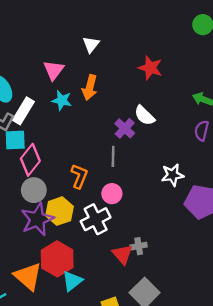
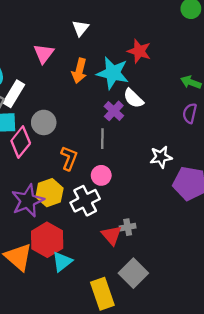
cyan star: (62, 100) -> (113, 73), moved, size x1.6
gray circle: (34, 190) -> (44, 122), moved

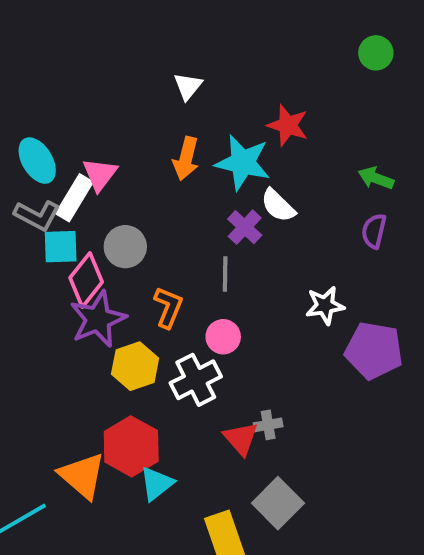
pink triangle: (44, 53) -> (100, 174), moved
purple star: (28, 201) -> (98, 319), moved

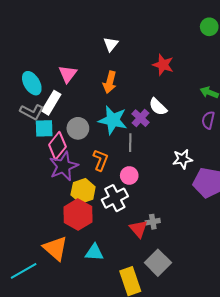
cyan star: (243, 162) -> (113, 120), moved
pink triangle: (100, 174) -> (68, 74), moved
red hexagon: (131, 446) -> (78, 214), moved
cyan triangle: (157, 484) -> (94, 252), turned 42

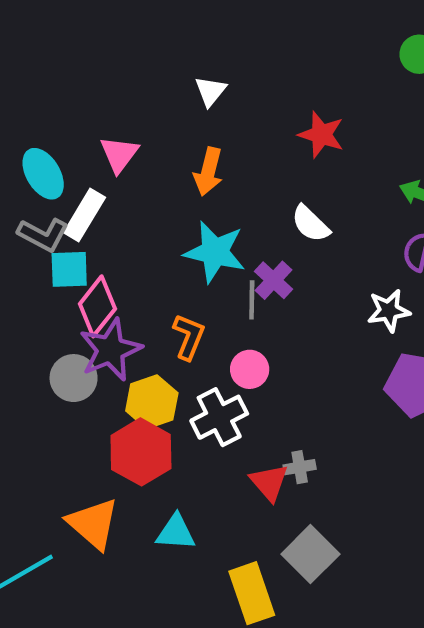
purple cross: (140, 118) -> (274, 280), moved
gray circle: (78, 128) -> (74, 378), moved
white star: (183, 159) -> (389, 311), moved

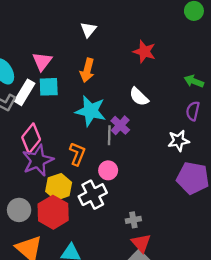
cyan square: (69, 269) -> (49, 87), moved
gray circle: (74, 378) -> (19, 210), moved
red triangle: (269, 482) -> (141, 243), moved

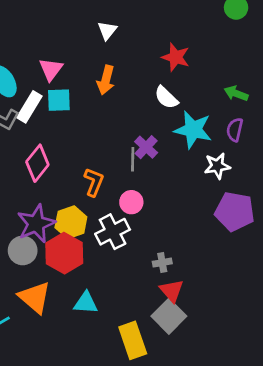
white semicircle: (139, 97) -> (166, 97), moved
cyan star: (91, 111) -> (193, 130), moved
purple star: (38, 160) -> (36, 224), moved

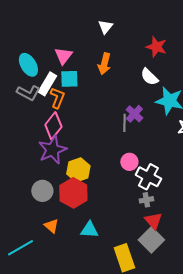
orange L-shape: (94, 182) -> (57, 98), moved
pink circle: (131, 202) -> (129, 162), moved
purple star: (36, 224) -> (52, 150), moved
white cross: (113, 232) -> (148, 177), moved, turned -35
orange triangle: (35, 297) -> (51, 226), size x0.6

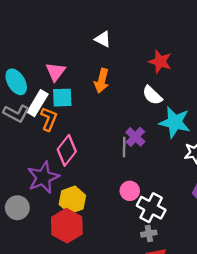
white triangle: (105, 27) -> (103, 39), turned -42
pink diamond: (53, 126) -> (67, 150), moved
gray circle: (42, 191) -> (17, 208), moved

